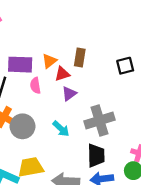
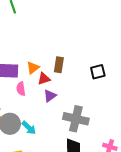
gray cross: (99, 120) -> (76, 119), turned 30
cyan arrow: (61, 129) -> (29, 128), moved

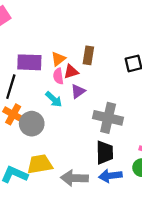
pink semicircle: (21, 89) -> (58, 76), moved
cyan arrow: (29, 128) -> (54, 99), moved

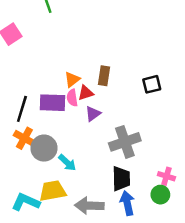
purple rectangle: (29, 62) -> (53, 103), moved
cyan arrow: (54, 99) -> (67, 163), moved
gray cross: (108, 118) -> (125, 142), turned -32
blue arrow: (110, 176) -> (127, 203), turned 85

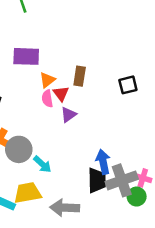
red triangle: (86, 93) -> (61, 94), turned -49
purple rectangle: (53, 103) -> (26, 56), moved
gray cross: (125, 142) -> (122, 180), moved
blue arrow: (127, 203) -> (103, 162), moved

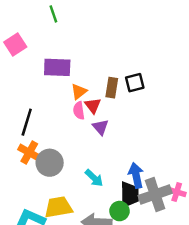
black square: (128, 85) -> (135, 83), moved
purple triangle: (68, 115) -> (100, 127), turned -35
cyan arrow: (42, 164) -> (94, 178), moved
green circle: (137, 197) -> (119, 211), moved

